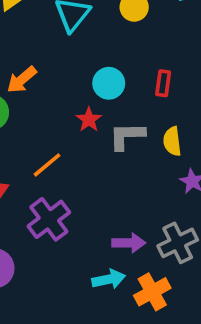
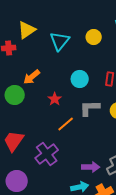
red star: (89, 120) -> (55, 99), moved
orange line: (47, 165) -> (66, 124), moved

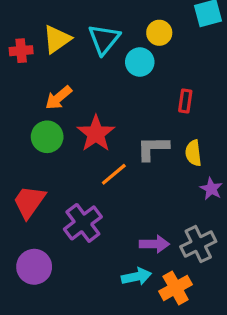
yellow triangle: (27, 30) -> (57, 39), moved
cyan circle: (80, 79) -> (140, 62), moved
green circle: (15, 95) -> (47, 137), moved
red star: (55, 99) -> (96, 134), size x1.6

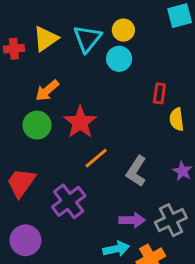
yellow circle: (159, 33) -> (123, 30), moved
gray L-shape: (153, 148) -> (136, 171), moved, turned -56
yellow semicircle: (193, 153) -> (177, 119), moved

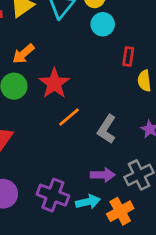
cyan circle: (119, 59) -> (103, 24), moved
purple cross: (69, 201) -> (53, 195), moved, turned -32

